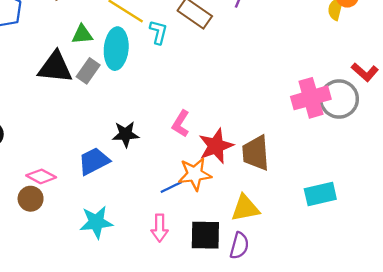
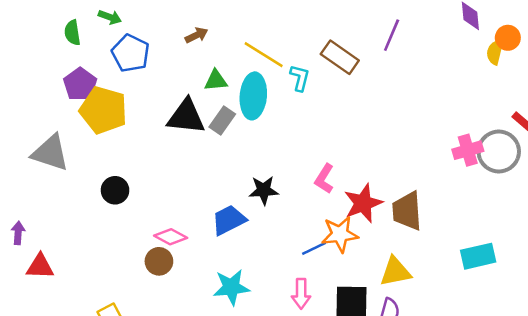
pink cross: (311, 98) -> (468, 150), size x0.7

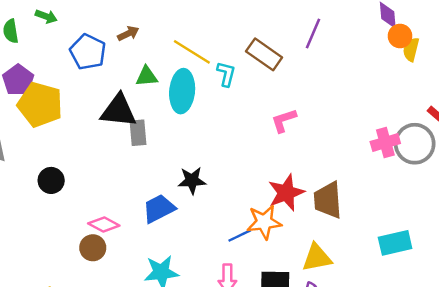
orange circle: (508, 38) -> (400, 36), moved
blue pentagon: (131, 53) -> (88, 52), moved
gray rectangle: (222, 120) -> (138, 133), moved, turned -40
pink L-shape: (324, 179) -> (284, 120), moved, turned 40

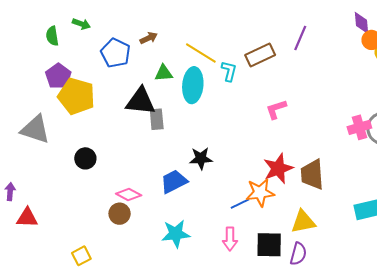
brown rectangle: (264, 54) -> (260, 55), turned -60

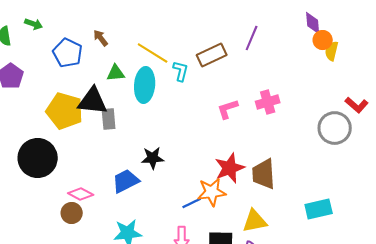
brown arrow: (149, 38) -> (101, 38), turned -102
yellow pentagon: (76, 96) -> (65, 111), moved
pink cross: (359, 127) -> (268, 102), moved
black circle: (85, 158) -> (38, 158), size x1.8

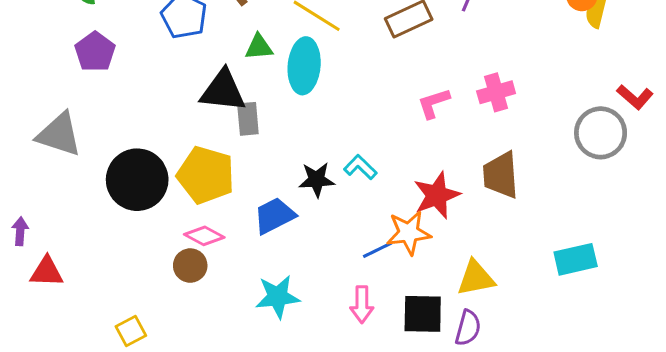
cyan L-shape: (181, 71) -> (360, 167), moved, turned -60
yellow pentagon: (65, 111) -> (206, 175), moved
brown trapezoid: (264, 174) -> (501, 175), moved

